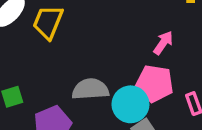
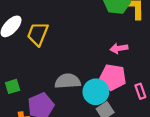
pink arrow: (163, 43) -> (119, 48), turned -133

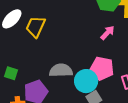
pink arrow: (119, 48) -> (108, 33), moved, turned 140
green square: (13, 86) -> (11, 73), turned 32

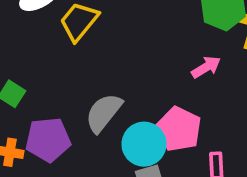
gray semicircle: (61, 70) -> (104, 113), turned -65

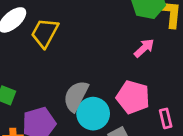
cyan circle: (144, 144) -> (93, 114), moved

